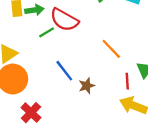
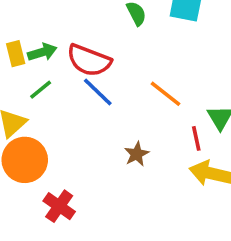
green line: (47, 32) -> (41, 90), moved
blue line: (64, 71) -> (98, 92), moved

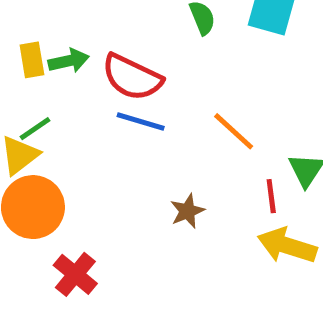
green line: (41, 90) -> (35, 129), moved
blue line: (98, 92) -> (141, 122), turned -32

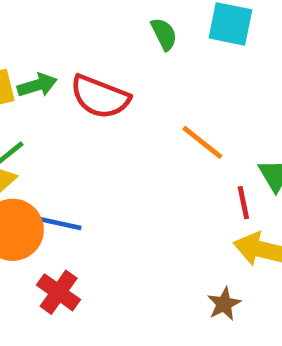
blue line: (141, 122) -> (58, 223), moved
brown star: (187, 211) -> (224, 304), moved

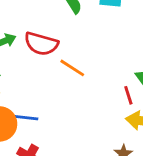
orange line: (202, 142) -> (72, 68), moved

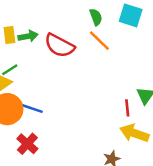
orange line: (72, 68) -> (99, 41), moved

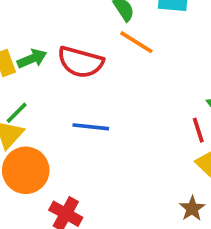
blue line: (31, 108) -> (91, 127), moved

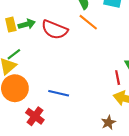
blue line: (91, 127) -> (59, 93), moved

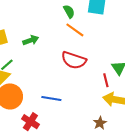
green arrow: (27, 24) -> (31, 40), moved
red semicircle: (54, 30) -> (74, 60), moved

